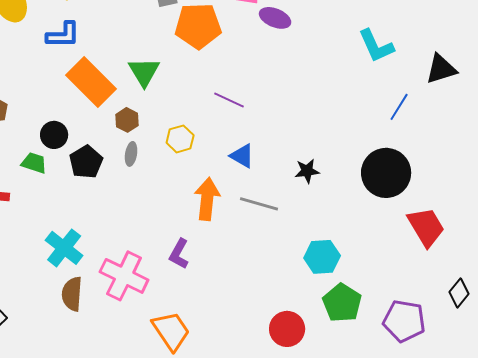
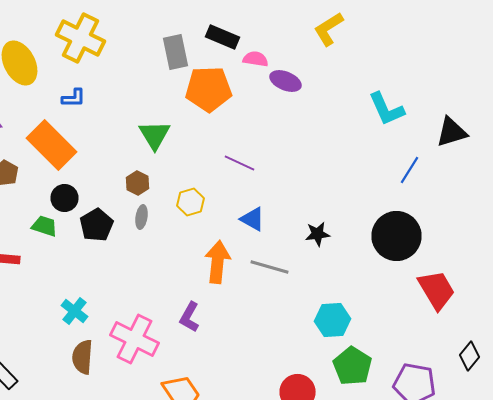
blue L-shape: (63, 35) -> (74, 98), size x0.7
orange rectangle: (91, 82) -> (52, 145), moved
cyan cross: (64, 248) -> (74, 311), size x0.7

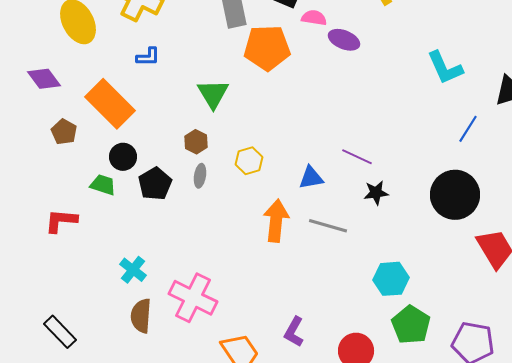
blue L-shape: (74, 98) -> (148, 57), moved
purple line: (240, 163) -> (357, 157), moved
blue triangle: (252, 219) -> (311, 178), turned -40
purple L-shape: (190, 317) -> (294, 332), moved

